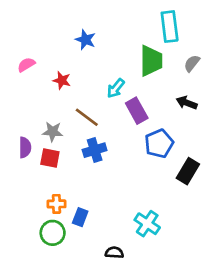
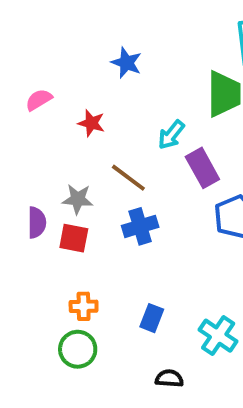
blue rectangle: (80, 217) -> (152, 318), moved

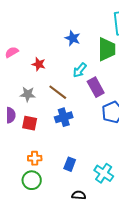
blue star: (126, 63) -> (73, 38), moved
gray star: (78, 199) -> (28, 94), moved

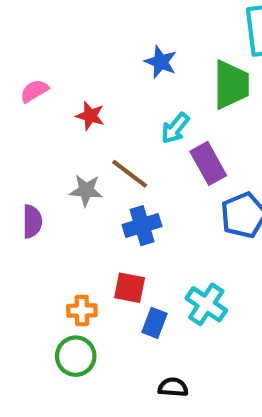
gray star: (28, 94) -> (86, 190), moved
red square: (30, 123) -> (130, 288), moved
cyan cross: (104, 173) -> (206, 304), moved

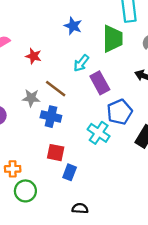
blue cross: (142, 226) -> (51, 117), moved, turned 30
cyan cross: (206, 304) -> (99, 133), moved
orange cross: (82, 311) -> (13, 169), moved

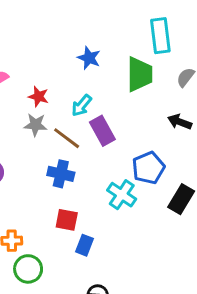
cyan arrow: (81, 63) -> (82, 105), moved
purple rectangle: (100, 83) -> (102, 131), moved
gray star: (31, 98) -> (36, 125), moved

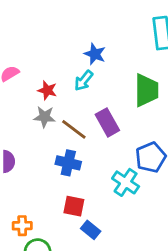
green trapezoid: (140, 74) -> (146, 90), moved
cyan arrow: (82, 105) -> (84, 81), moved
blue rectangle: (85, 245) -> (91, 230), turned -72

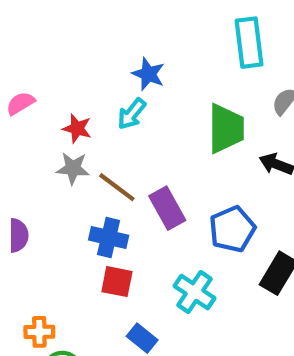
purple rectangle: (107, 122) -> (167, 208), moved
cyan cross: (126, 182) -> (195, 292), moved
red square: (74, 206) -> (117, 282), moved

